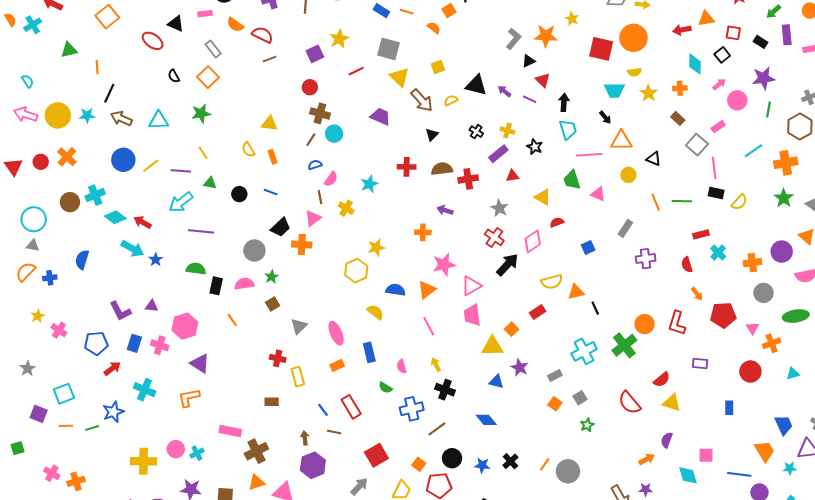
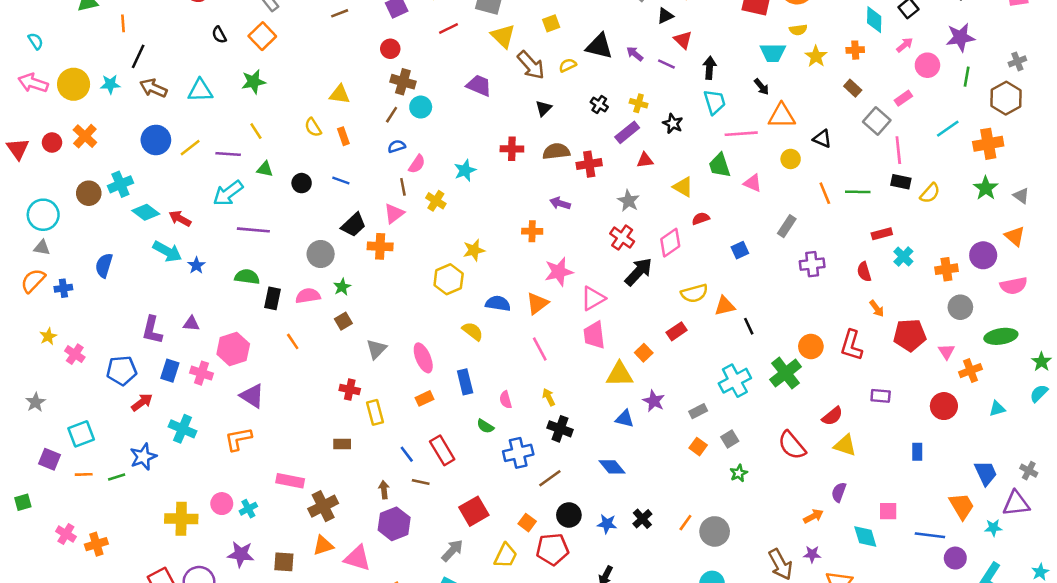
purple L-shape: (120, 311) -> (152, 330), turned 40

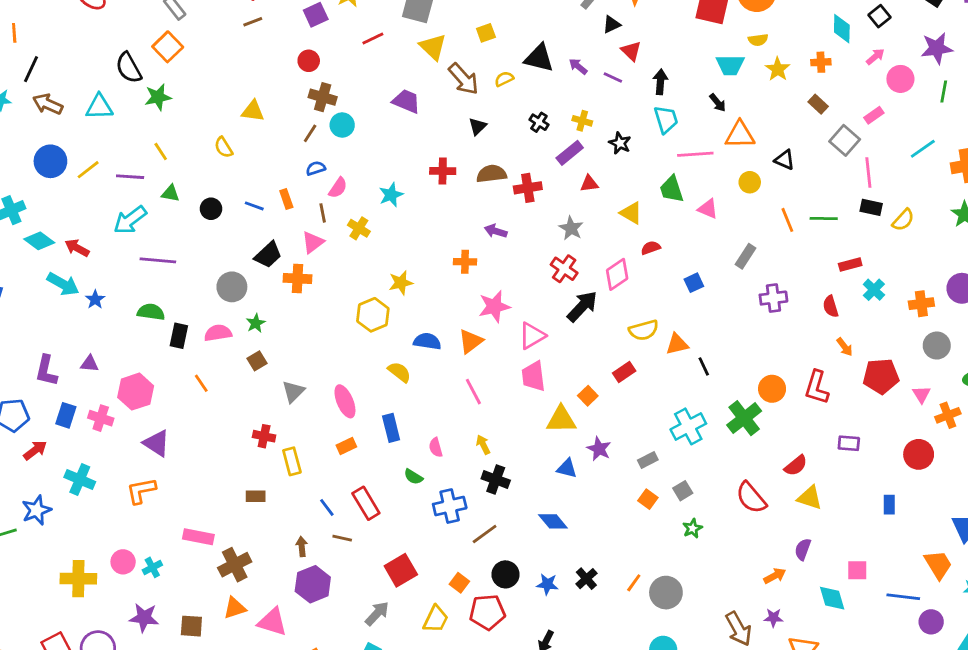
black semicircle: (219, 35) -> (129, 68), moved, size x1.6
orange rectangle: (343, 136) -> (286, 199), moved

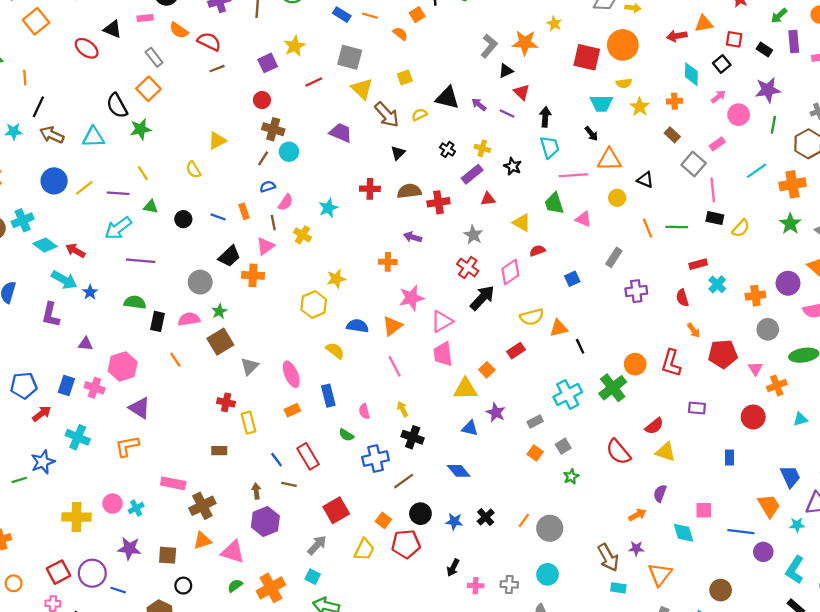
yellow triangle: (253, 111) -> (217, 140), turned -36
brown square: (257, 361) -> (220, 342), size x1.6
purple L-shape: (46, 371) -> (51, 315), moved

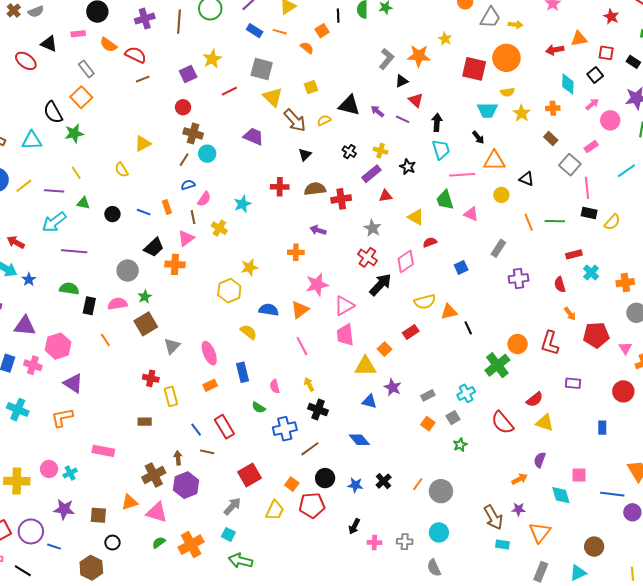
purple triangle: (86, 344) -> (25, 326), size x1.6
cyan cross: (568, 394) -> (466, 393), moved, size x0.7
brown cross: (202, 506) -> (154, 475), moved

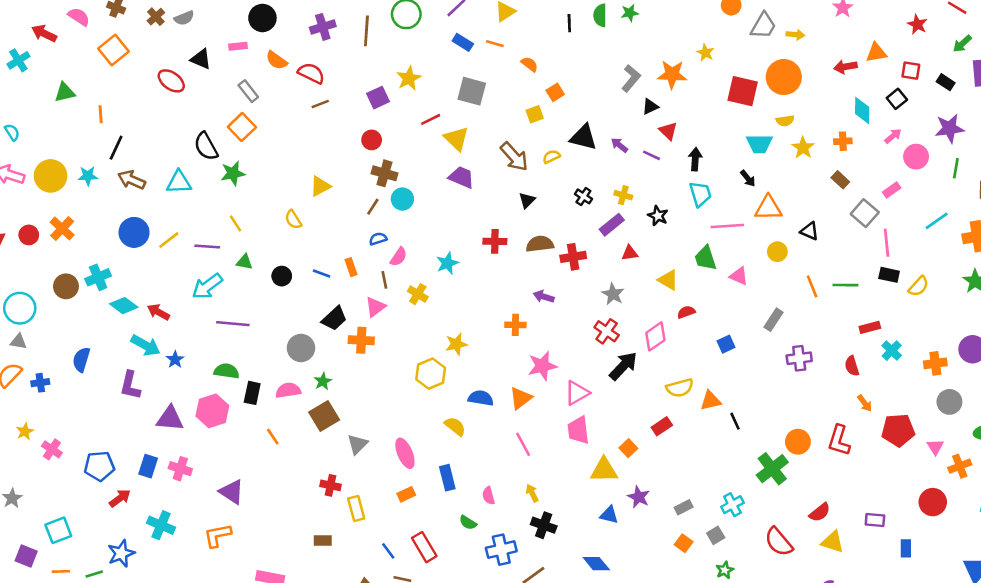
orange square: (322, 31) -> (555, 92), moved
yellow triangle: (273, 97) -> (456, 139), moved
pink hexagon: (58, 346) -> (212, 411), moved
purple rectangle: (573, 383) -> (875, 520), moved

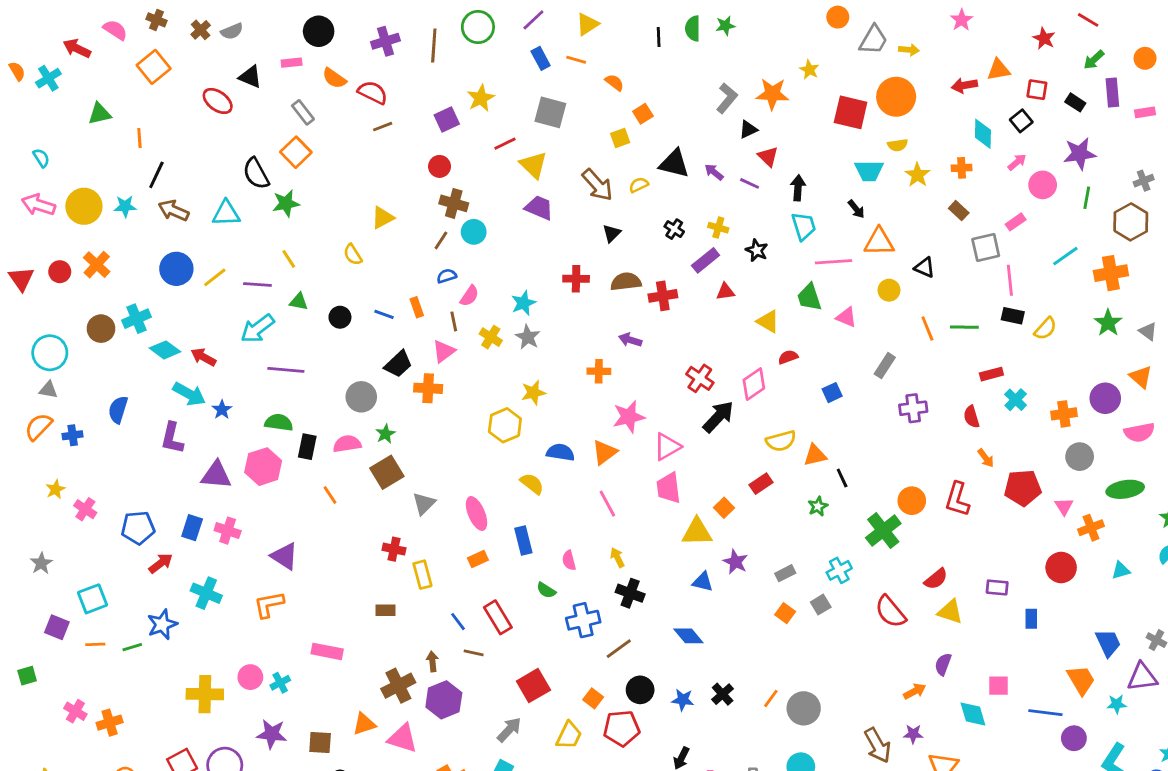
blue rectangle: (463, 42) -> (541, 58), turned 30
gray square: (865, 213) -> (986, 247), turned 36
gray star: (613, 294) -> (528, 337), moved
green star: (725, 570) -> (818, 506), moved

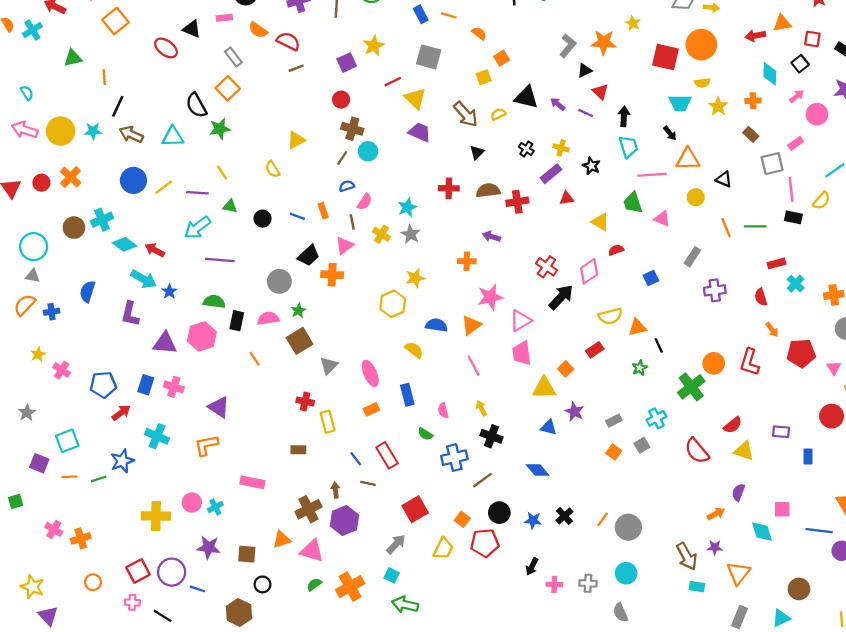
yellow semicircle: (1045, 329) -> (821, 201), moved

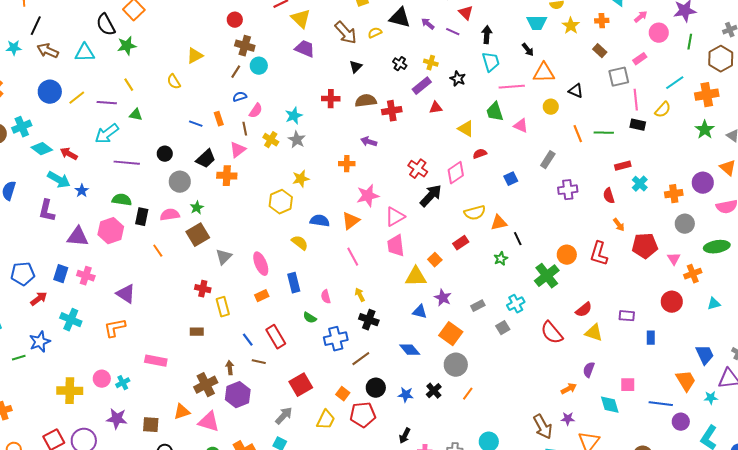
black circle: (263, 219) -> (165, 154), moved
orange square: (614, 452) -> (451, 334), moved, size x1.6
gray circle: (628, 527) -> (456, 365), moved

